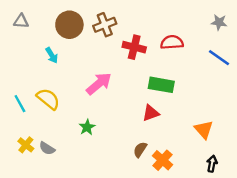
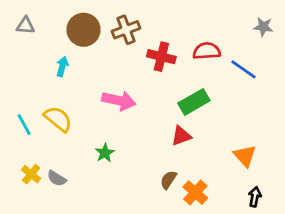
cyan arrow: (52, 55) -> (62, 67), turned -133
blue line: (219, 58) -> (243, 69), moved
pink arrow: (99, 84) -> (119, 101), turned 52
green rectangle: (161, 85) -> (194, 102), turned -40

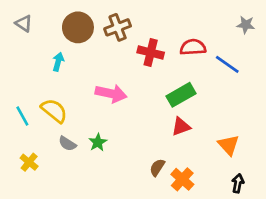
gray triangle: (25, 25) -> (24, 23), turned 30
red triangle: (181, 136) -> (181, 126), moved
gray semicircle: (57, 178) -> (67, 144), moved

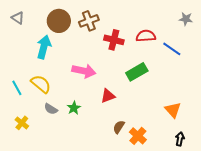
cyan arrow: (58, 62) -> (44, 47), size x1.6
red triangle: (181, 126) -> (108, 96), moved

